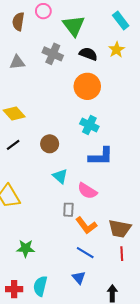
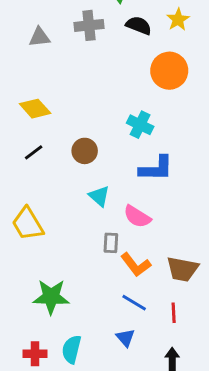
gray cross: (53, 54) -> (89, 25), turned -30
orange circle: (87, 86) -> (169, 71), moved
green star: (26, 248) -> (51, 297), size x1.4
red line: (122, 254) -> (174, 313), moved

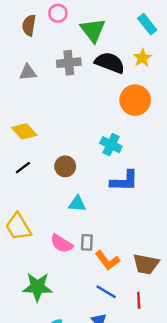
black semicircle: (139, 25) -> (110, 63), size x1.4
cyan triangle: (99, 196) -> (77, 204), turned -36
pink semicircle: (137, 217) -> (62, 244), moved

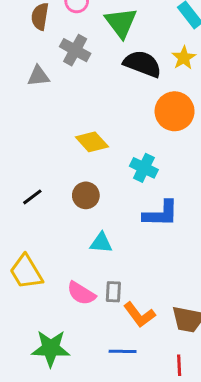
gray cross: (69, 63) -> (75, 50), moved, turned 35
yellow diamond: (24, 131) -> (92, 142), moved
blue line: (106, 292) -> (123, 351), moved, turned -30

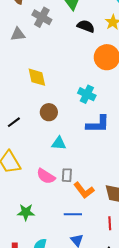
black semicircle: (142, 64) -> (86, 26), size x0.7
yellow diamond: (92, 142) -> (37, 77), moved, turned 30
black line: (32, 197) -> (14, 122), moved
green star: (51, 348) -> (26, 212), size x0.7

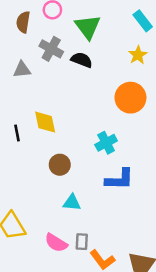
black semicircle: (86, 26) -> (82, 60), moved
cyan cross: (87, 94) -> (106, 143), turned 36
black line: (14, 122) -> (17, 133), moved, turned -64

